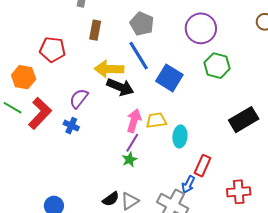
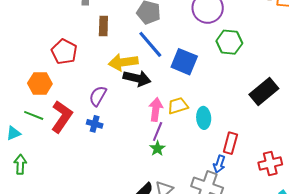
red pentagon: (52, 49) -> (64, 52), turned 30

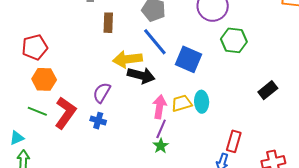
red pentagon: (64, 52) -> (35, 47), moved, turned 30
black rectangle: (264, 91) -> (268, 90), size x0.7
cyan ellipse: (204, 118) -> (202, 102), moved
cyan triangle: (14, 133) -> (17, 138), moved

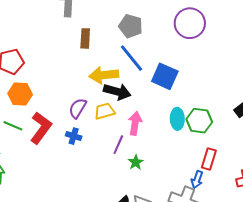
green hexagon: (234, 40) -> (199, 121), moved
yellow trapezoid: (182, 103) -> (105, 111), moved
purple line: (161, 129) -> (118, 145), moved

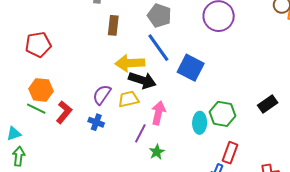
orange hexagon: (20, 94) -> (41, 90), moved
cyan ellipse: (177, 119) -> (200, 123), moved
red L-shape: (41, 128) -> (64, 112), size x0.7

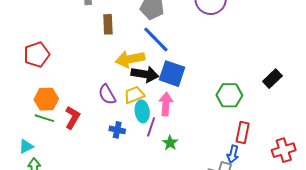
blue square: (191, 68) -> (172, 74), moved
purple semicircle: (102, 95) -> (107, 94), turned -55
blue cross: (96, 122) -> (117, 130), moved
cyan ellipse: (200, 123) -> (142, 111), moved

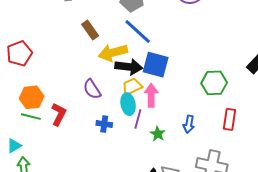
brown rectangle: (108, 24) -> (90, 30), moved, turned -30
yellow trapezoid: (134, 95) -> (132, 87), moved
blue arrow: (233, 154) -> (189, 124), moved

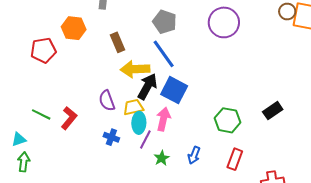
black arrow: (129, 67) -> (147, 86), turned -80
yellow trapezoid: (132, 87) -> (133, 107), moved
orange hexagon: (32, 97) -> (74, 28), moved

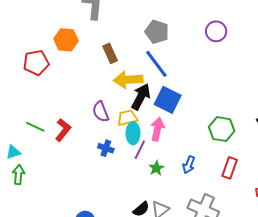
purple circle: (224, 22) -> (216, 31), size x0.7

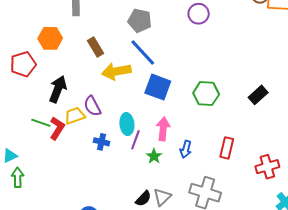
black arrow: (141, 97) -> (58, 89), moved
yellow trapezoid: (127, 118) -> (75, 116), moved
green line: (35, 127) -> (41, 123), moved
pink arrow: (157, 129) -> (163, 129), moved
green hexagon: (222, 129) -> (206, 94), moved

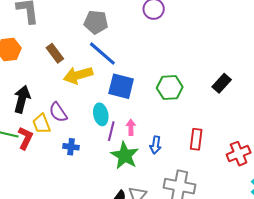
yellow trapezoid: (75, 116) -> (41, 124), turned -85
cyan ellipse: (127, 124) -> (101, 114), moved
pink arrow: (163, 129) -> (131, 127), size x0.7
purple line: (135, 140) -> (111, 131), moved
green star: (154, 156) -> (125, 155), size x1.8

